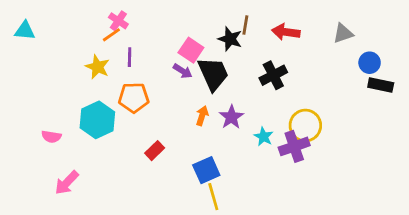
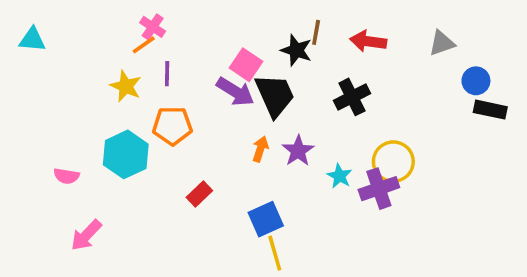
purple arrow: (183, 71) -> (235, 92), size x1.5

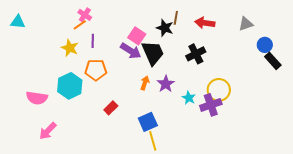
black rectangle: (490, 110) -> (273, 61), turned 36
pink semicircle: (66, 176) -> (37, 98), size x1.5

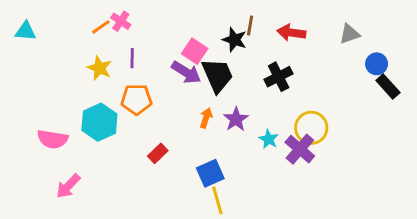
orange line: (80, 25) -> (101, 27), moved
purple cross: (211, 105) -> (300, 149), turned -30

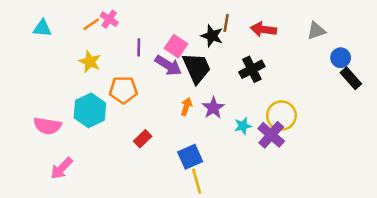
cyan triangle: (26, 31) -> (42, 28), moved
purple line: (132, 58) -> (139, 47), moved
cyan star: (269, 139) -> (243, 126), turned 30

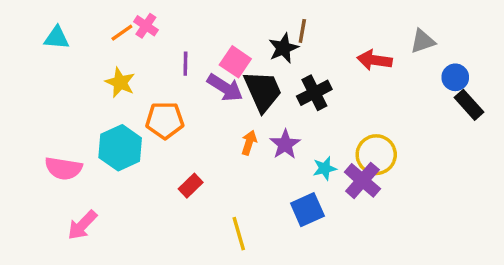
red arrow: (263, 29) -> (374, 60), moved
black star: (212, 36) -> (283, 48), turned 30
black cross: (252, 69) -> (314, 93), moved
blue square: (190, 157) -> (307, 210), moved
yellow line: (197, 181) -> (239, 234), moved

